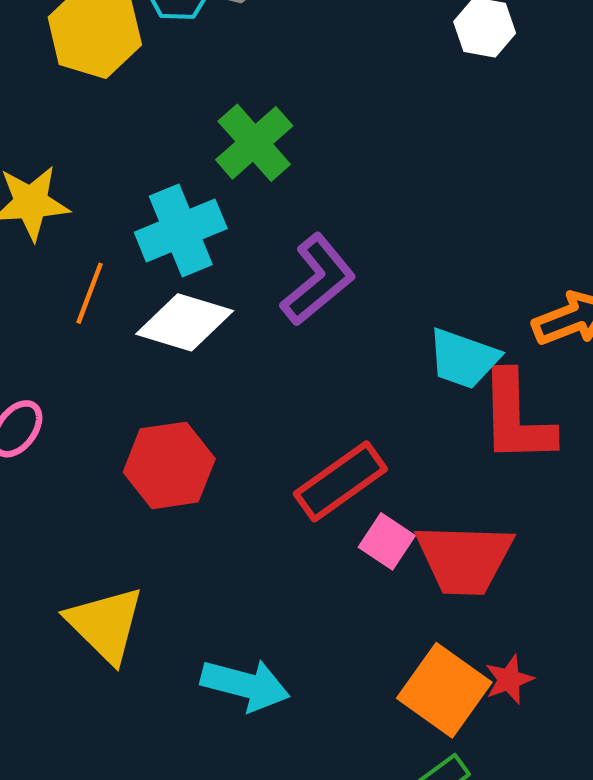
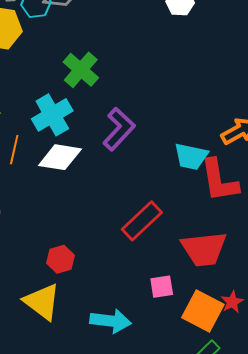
red hexagon: (169, 465) -> (61, 259), moved, size x0.7
pink square: (387, 541) -> (162, 287), moved, turned -35

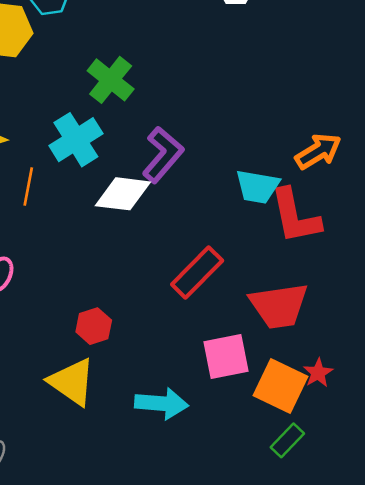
white diamond: (60, 157) -> (123, 194), moved
pink square: (162, 287) -> (226, 356), size x1.5

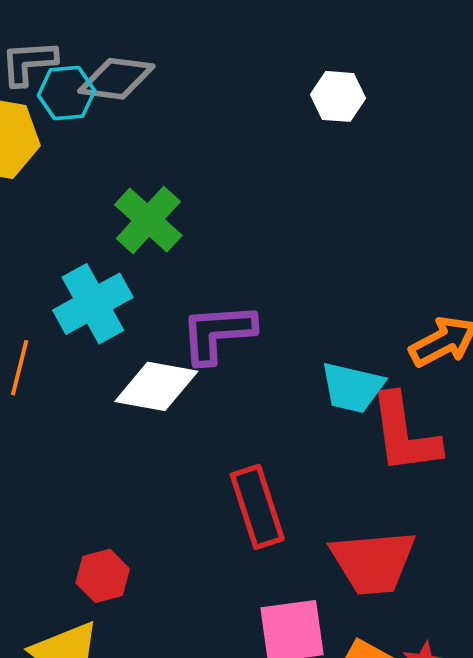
purple L-shape: (163, 155) -> (218, 333), turned -138
red rectangle: (197, 272) -> (257, 507), turned -66

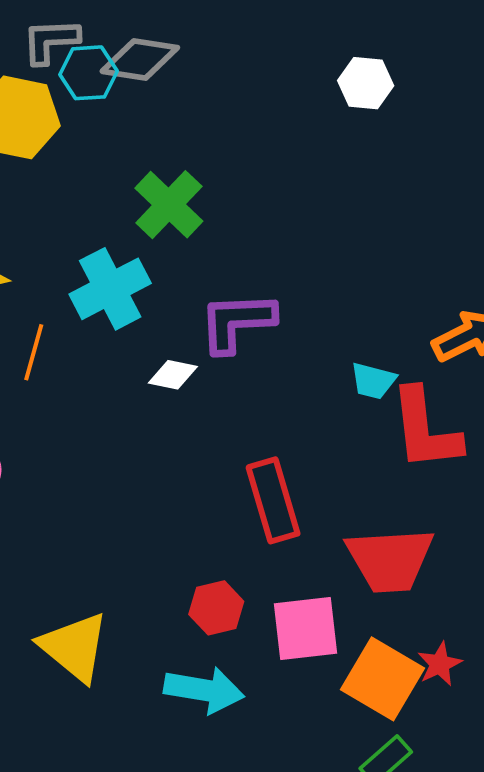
white diamond: (156, 386) -> (173, 375), size x0.6
cyan trapezoid: (352, 388) -> (373, 381), size x0.7
red hexagon: (103, 576) -> (216, 608), moved

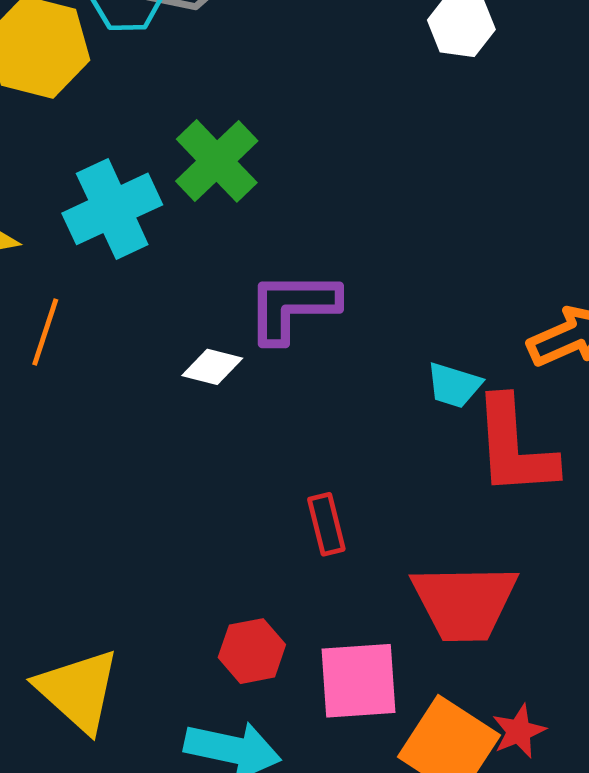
cyan cross: (110, 289) -> (112, 209), moved
red rectangle: (273, 500) -> (326, 524), size x0.6

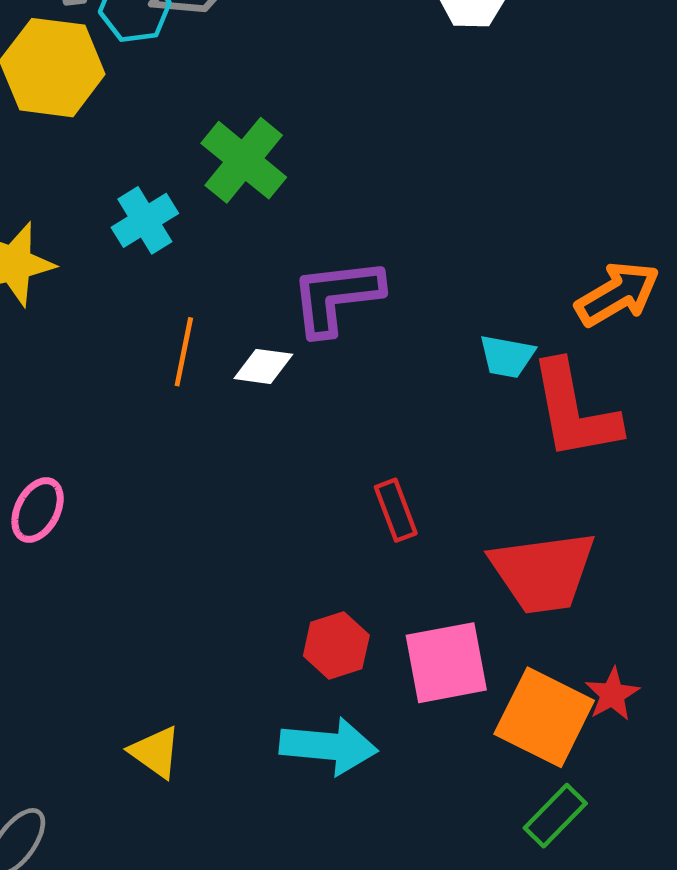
cyan cross: (112, 209) -> (145, 220), size x0.7
orange line: (45, 332) -> (184, 352), moved
yellow triangle: (78, 690) -> (155, 752), moved, size x0.6

